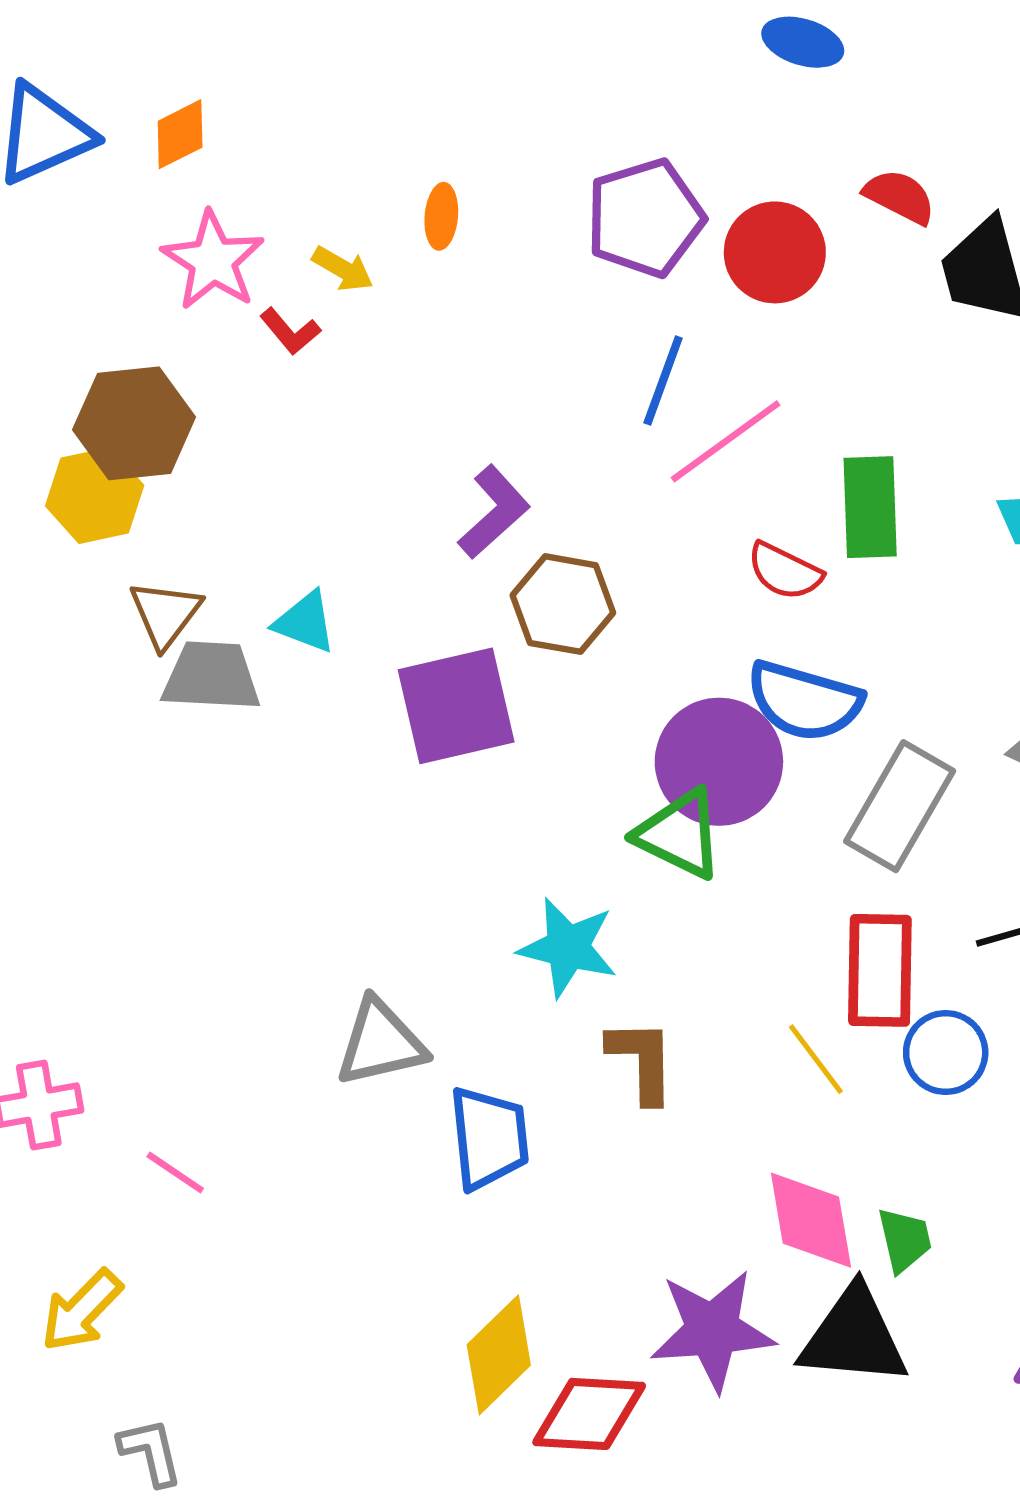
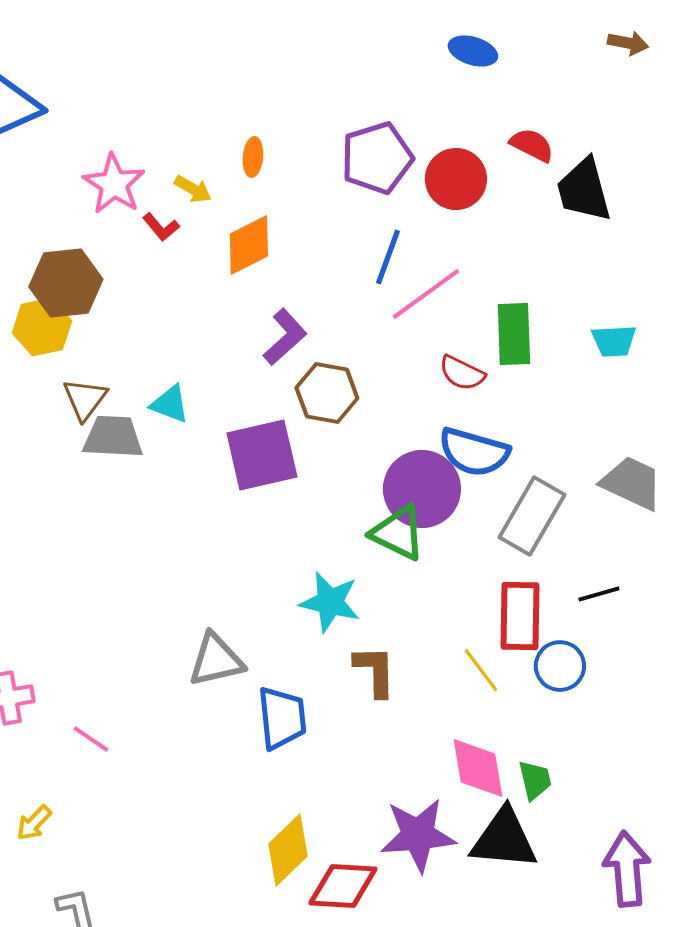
orange diamond: (180, 134) -> (249, 245), moved, size x1.4
yellow arrow: (82, 1310) -> (34, 823), size x0.7

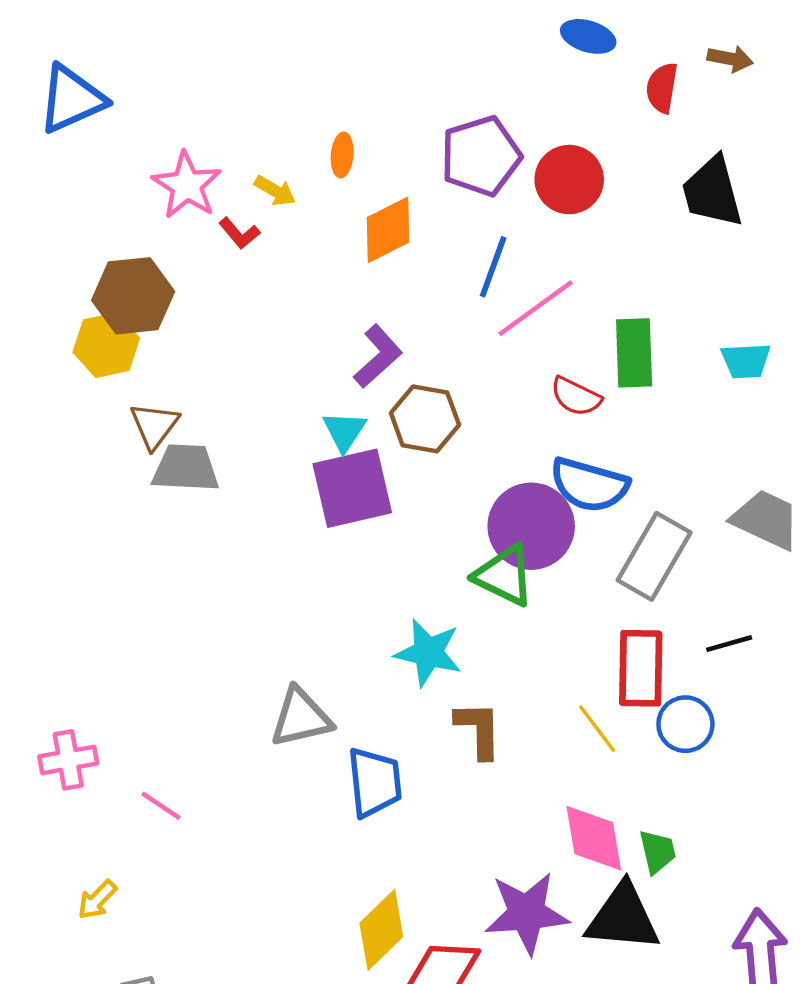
brown arrow: (628, 43) -> (730, 59), moved
red semicircle: (532, 145) -> (662, 88), moved, turned -108
orange diamond: (249, 245) -> (388, 230), moved
cyan triangle: (170, 404) -> (344, 431), moved, turned 42

